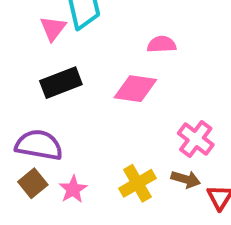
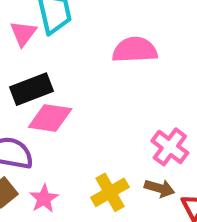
pink semicircle: (162, 44) -> (135, 50), size x1.5
pink diamond: (135, 89) -> (50, 118), moved

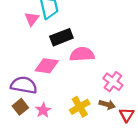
pink semicircle: (135, 50) -> (82, 54), moved
black rectangle: (31, 89) -> (61, 37), moved

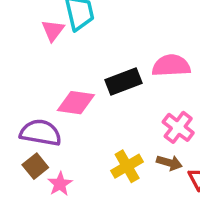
black rectangle: (61, 37) -> (124, 82), moved
pink semicircle: (82, 54) -> (171, 66), moved
pink star: (43, 110) -> (60, 184), moved

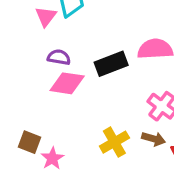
purple semicircle: (41, 133) -> (59, 57), moved, size x0.6
brown square: (35, 166) -> (30, 142), turned -30

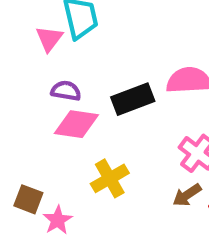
brown arrow: (154, 139) -> (187, 195), turned 130
yellow cross: (114, 142) -> (110, 178), moved

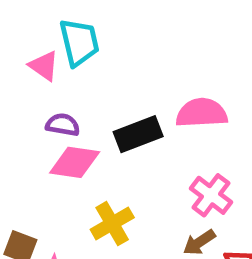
pink triangle: (49, 39) -> (44, 66), turned -32

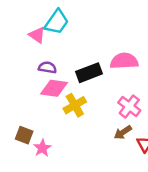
cyan trapezoid: (79, 42) -> (57, 22), turned 48
yellow cross: (112, 224) -> (75, 105), moved

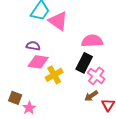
pink triangle: (37, 35) -> (58, 21), moved, size x1.5
black rectangle: (89, 73) -> (84, 63), moved, turned -42

